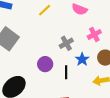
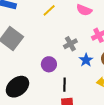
black line: (66, 72) -> (65, 85), moved

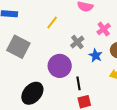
yellow line: (49, 10) -> (52, 23), moved
purple circle: (49, 64) -> (60, 66), size x1.5

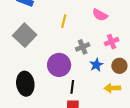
yellow line: (52, 23) -> (64, 21), turned -40
black ellipse: (32, 93) -> (25, 84), turned -65

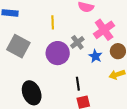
pink cross: (112, 42) -> (104, 30), size x1.5
purple circle: (59, 65) -> (58, 53), moved

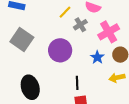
yellow line: (53, 22) -> (65, 12), moved, turned 40
gray cross: (77, 42) -> (80, 25), moved

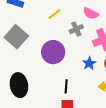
yellow line: (65, 12) -> (55, 14), moved

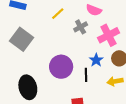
purple circle: (53, 52) -> (61, 67), moved
black line: (66, 86) -> (86, 75), moved

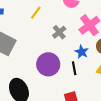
gray cross: (81, 27) -> (59, 32), moved

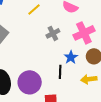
purple circle: (48, 64) -> (30, 82), moved

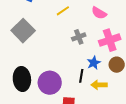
yellow arrow: (89, 79) -> (99, 85), moved

